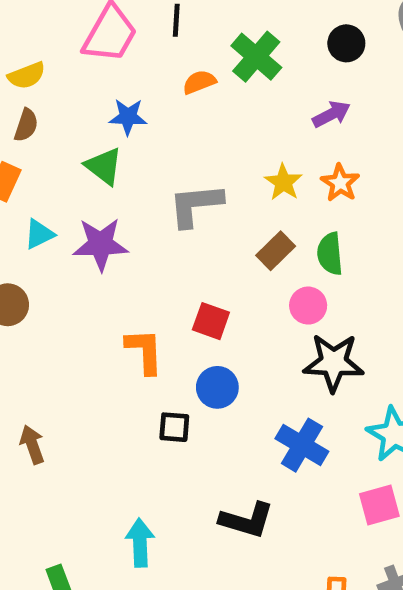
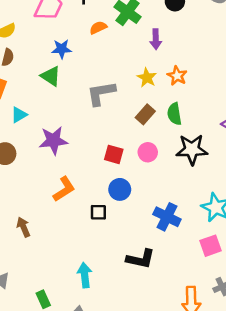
purple arrow: (331, 114) -> (156, 39), moved, turned 120
purple star: (101, 244) -> (53, 140), moved
pink circle: (308, 306) -> (148, 152), moved
orange L-shape: (144, 351) -> (64, 189), moved, turned 64
black star: (334, 363) -> (192, 149), moved

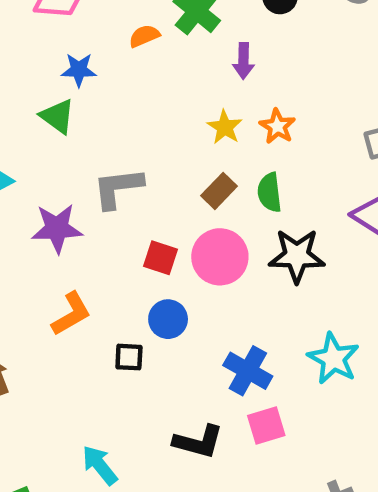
gray L-shape: (101, 93) -> (118, 188), moved
pink circle: (148, 152) -> (220, 257), size x1.6
pink square: (211, 246) -> (266, 425), moved
cyan arrow: (85, 275) -> (100, 465), turned -35

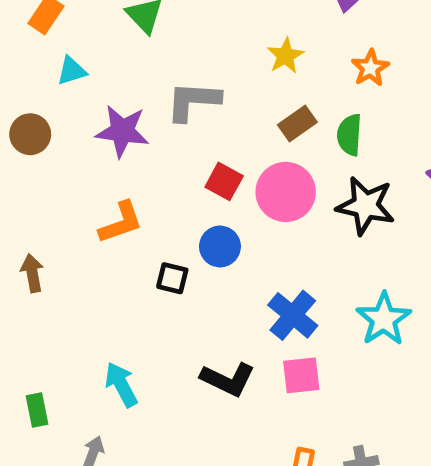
yellow star: (225, 127) -> (285, 56), moved

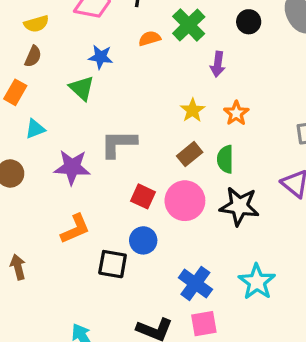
yellow star: (285, 56) -> (193, 110), moved
black square: (172, 278) -> (113, 264), size x1.4

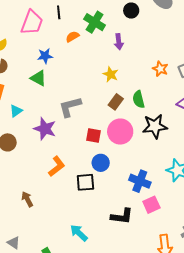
orange star: (236, 113) -> (160, 69), moved
purple star: (72, 167) -> (45, 129), turned 30

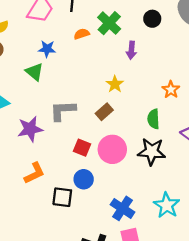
green semicircle: (139, 99) -> (153, 119), moved
brown rectangle: (116, 102) -> (104, 112), moved
purple star: (45, 129) -> (30, 129), turned 30

